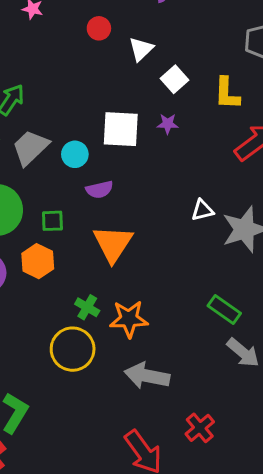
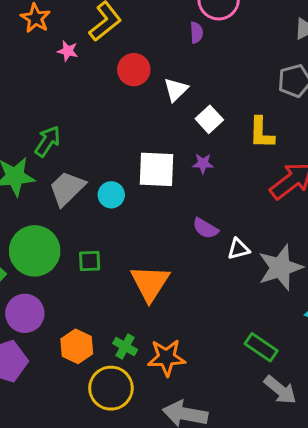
red circle: (99, 28) -> (134, 70), size x1.4
purple semicircle: (99, 190) -> (205, 228), moved, turned 44
orange hexagon: (38, 261) -> (77, 346), moved

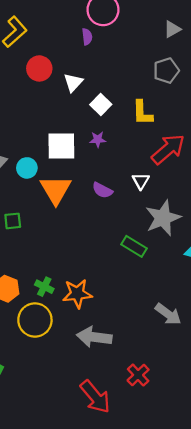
white triangle: (238, 249) -> (141, 181), moved, turned -42
orange triangle: (150, 283) -> (56, 190), moved
green rectangle: (261, 347) -> (134, 246), moved

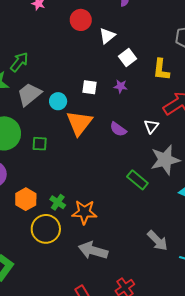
white square: (61, 146) -> (90, 87), size x0.6

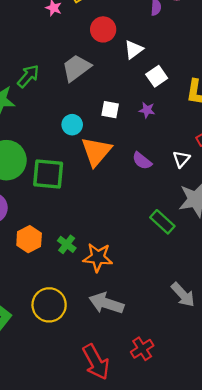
gray trapezoid: (29, 94) -> (76, 68), moved
green square: (40, 144) -> (48, 174), size x1.8
yellow circle: (46, 229) -> (49, 305), moved

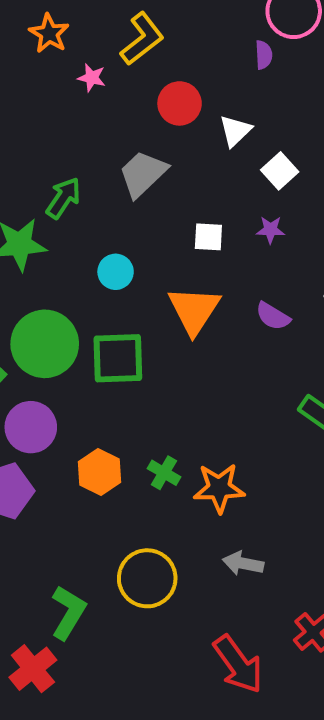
cyan circle: (72, 125) -> (116, 272), moved
gray arrow: (106, 303) -> (243, 563), size x0.7

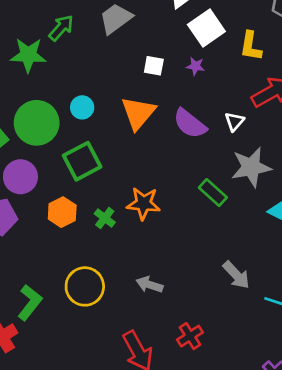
white square: (280, 171) -> (206, 28), size x1.5
cyan circle: (116, 272) -> (82, 107), moved
purple semicircle: (273, 316) -> (190, 124), size x1.5
green square: (118, 358) -> (82, 161), moved, turned -33
orange star: (219, 488) -> (143, 203), moved

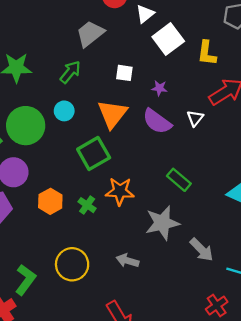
green arrow: (61, 28) -> (70, 72), moved
purple star: (195, 66) -> (159, 88), moved
green square: (82, 161) -> (94, 153), moved
gray star: (251, 167) -> (162, 223), moved
red cross: (190, 336) -> (217, 306), moved

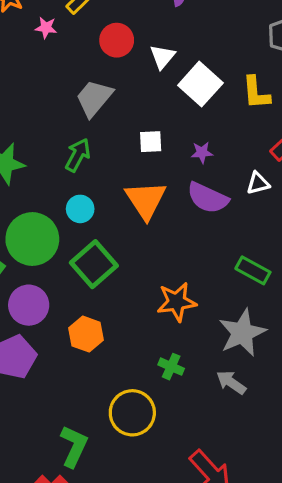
white triangle: (195, 118) -> (258, 183), turned 48
green square: (94, 153) -> (94, 264), moved
green cross: (87, 205) -> (171, 367), moved
gray arrow: (127, 261) -> (231, 382), moved, turned 30

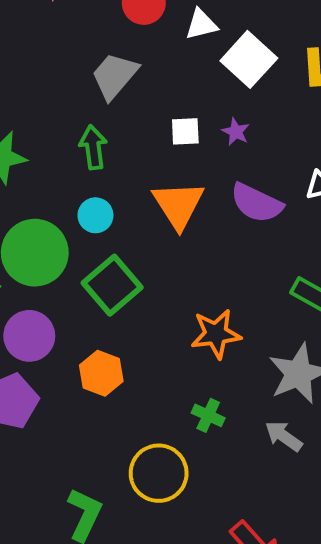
white triangle: (162, 57) -> (201, 24), turned 36
purple star: (202, 152) -> (236, 132), moved, turned 30
green arrow: (78, 155) -> (93, 147), turned -36

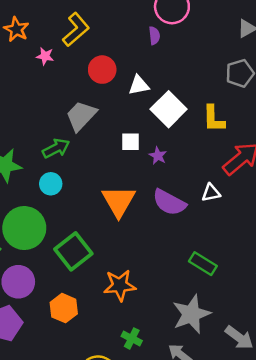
white square: (185, 131) -> (130, 142), moved
green arrow: (93, 147) -> (56, 148), moved, turned 68
cyan circle: (95, 215) -> (51, 184), moved
orange star: (216, 334) -> (120, 285), moved

